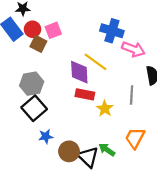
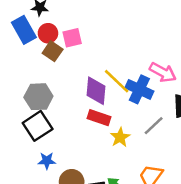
blue cross: (112, 31) -> (139, 89), moved
gray line: (132, 95) -> (154, 126), turned 36

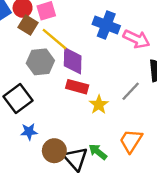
yellow line: (117, 81) -> (55, 39), moved
blue cross: (139, 89) -> (106, 25), moved
gray hexagon: (38, 97) -> (40, 62), moved

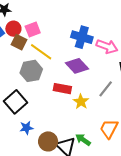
purple diamond: (73, 61) -> (77, 66), moved, turned -40

